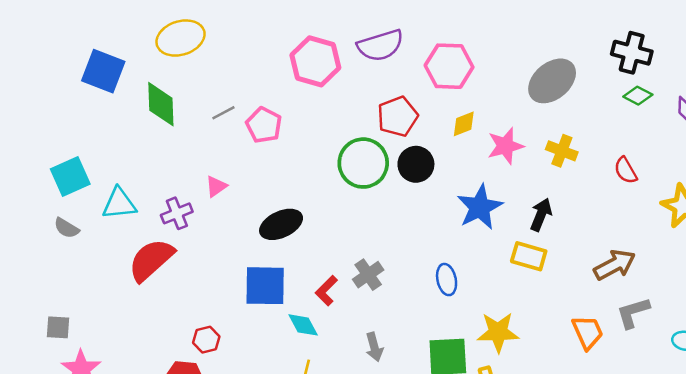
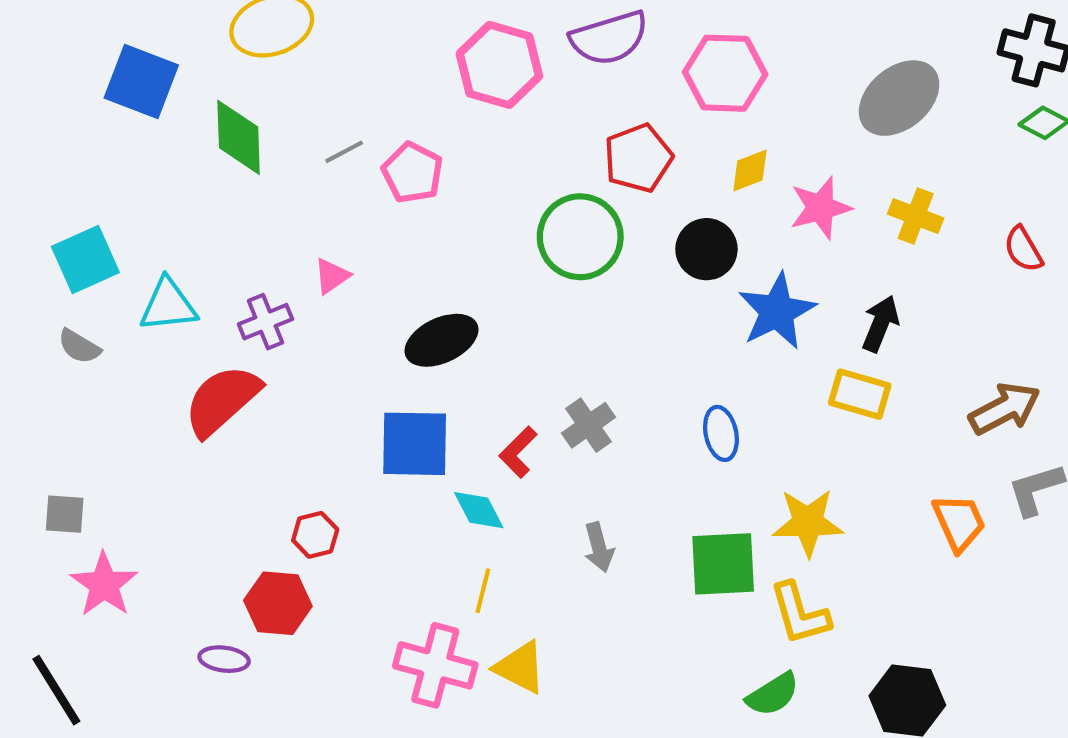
black circle: (416, 164) -> (706, 249), moved

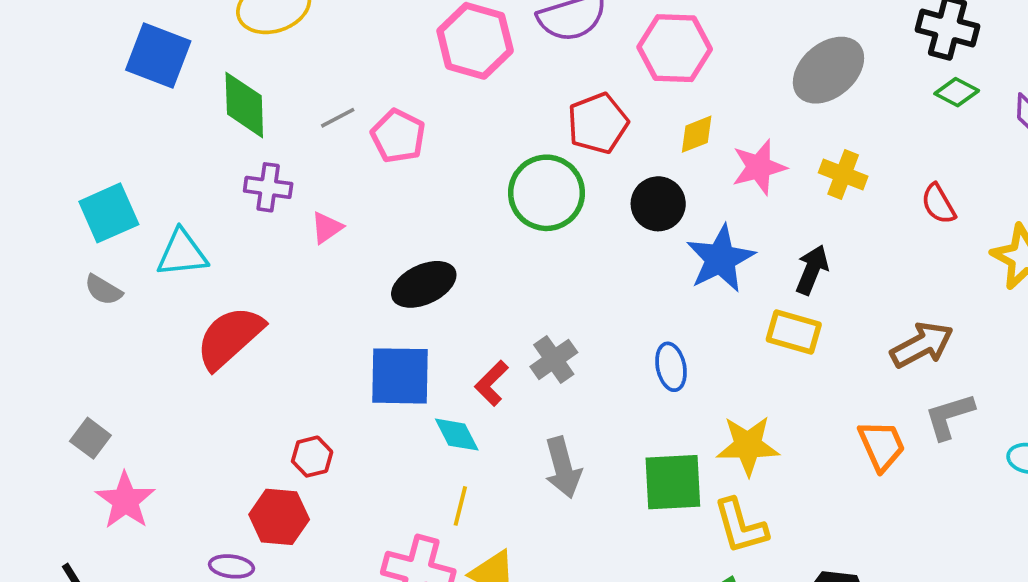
purple cross: (265, 322) -> (268, 187), moved, turned 30
gray square: (65, 514) -> (90, 438), turned 33
gray arrow: (599, 547) -> (563, 468), size x1.4

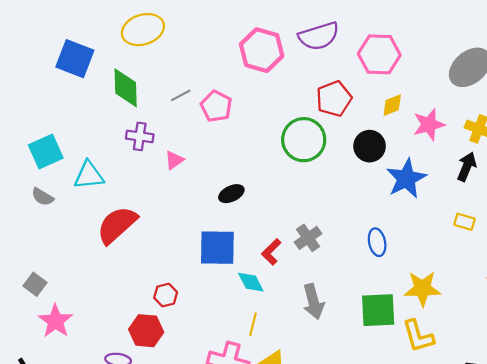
black arrow: (812, 270) -> (467, 167), moved
black ellipse: (424, 284) -> (231, 194), size x0.7
yellow rectangle: (794, 332) -> (465, 222), moved, size x0.7

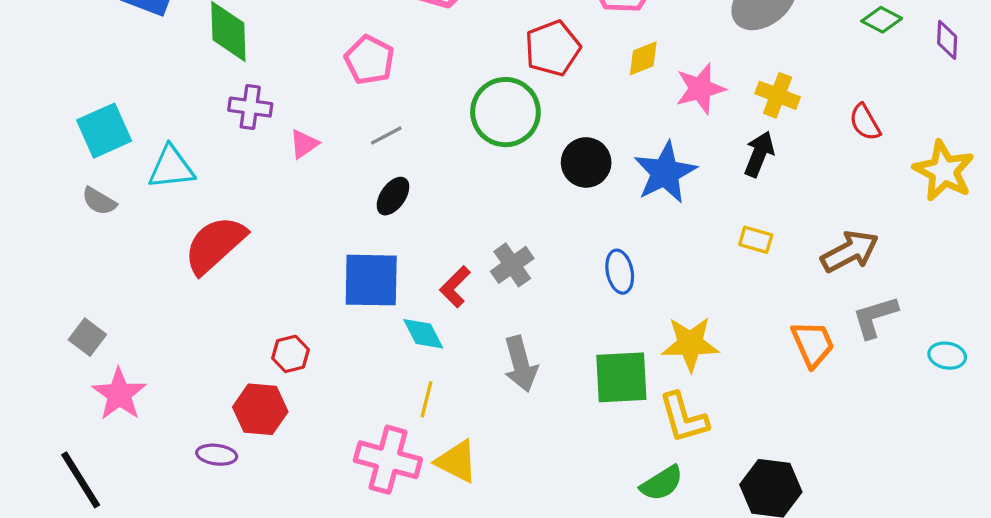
gray line: (181, 95) -> (386, 136), moved
black circle: (370, 146) -> (586, 162), moved
black ellipse: (231, 194) -> (393, 196), turned -30

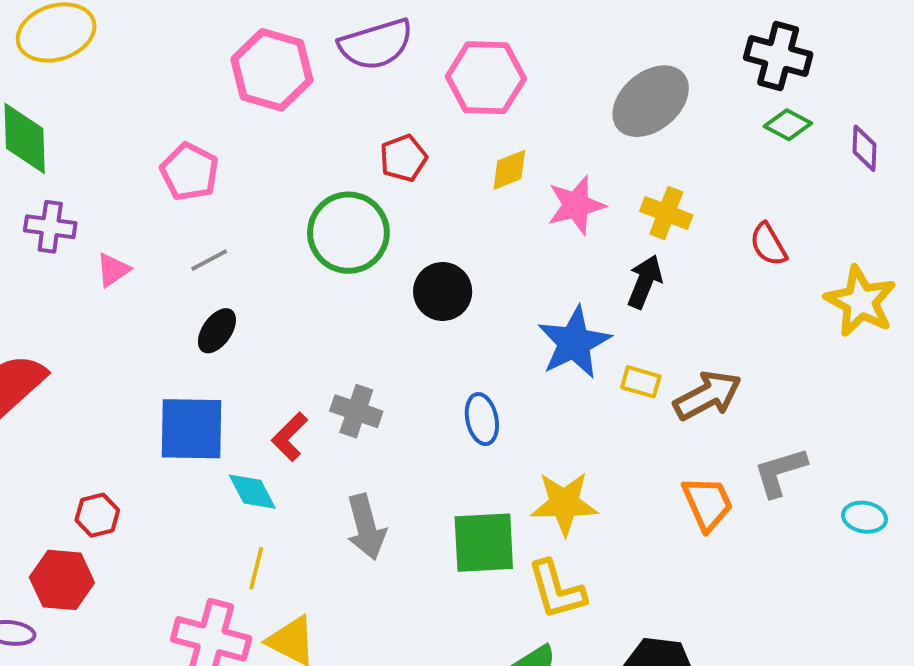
red pentagon: (553, 48) -> (403, 158), size x0.7
blue star: (665, 173) -> (574, 343), moved
brown arrow: (850, 251) -> (708, 395), moved
gray cross: (512, 265) -> (356, 411), turned -36

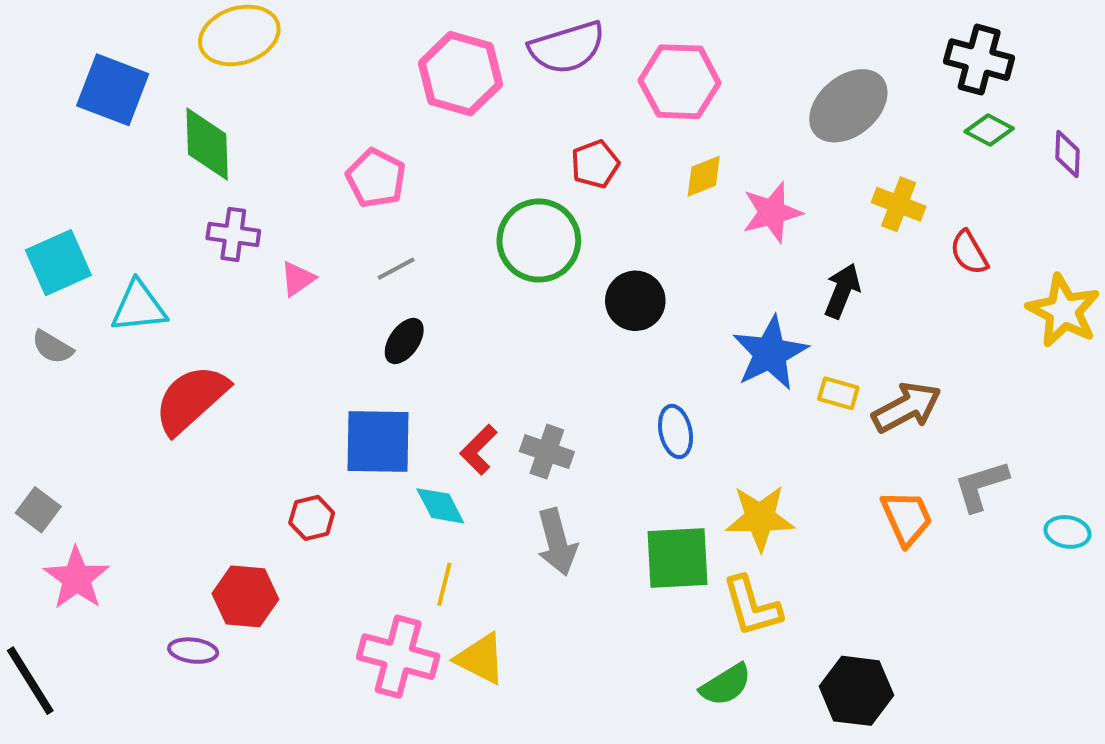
yellow cross: (666, 213) -> (899, 204), moved
gray cross: (356, 411) -> (547, 452), moved
red hexagon: (97, 515) -> (312, 518), moved

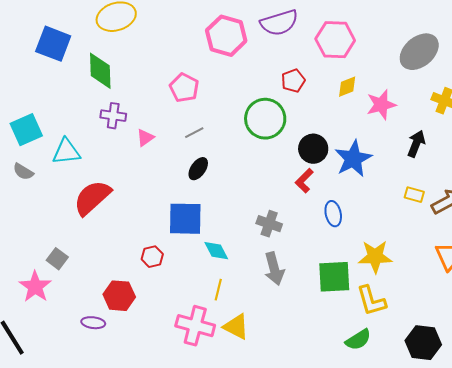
blue star: (770, 353) -> (353, 159), moved
red L-shape: (479, 450) -> (304, 181), moved
gray square: (38, 510) -> (57, 259), moved

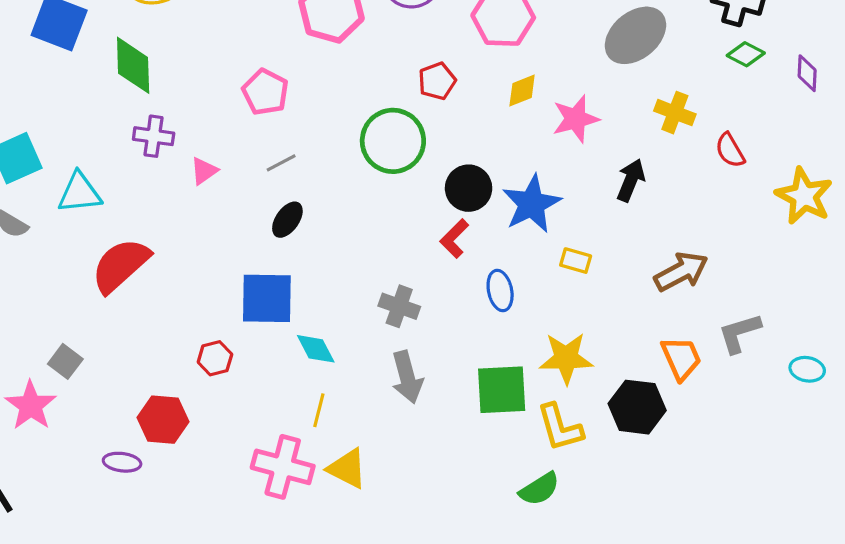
yellow rectangle: (414, 195) -> (576, 261), moved
black hexagon: (423, 343) -> (637, 407), moved

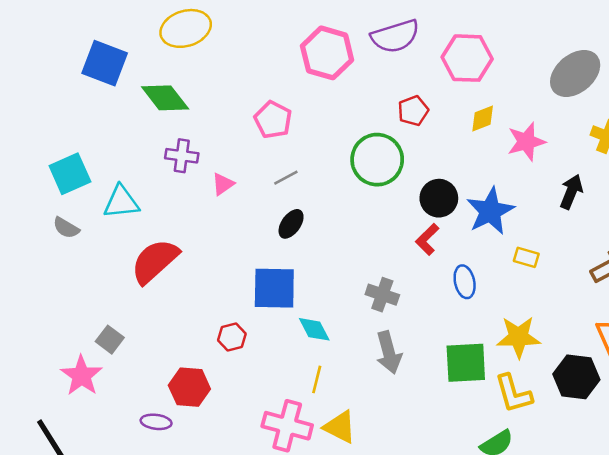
green diamond: (133, 65) -> (165, 98), turned -36

